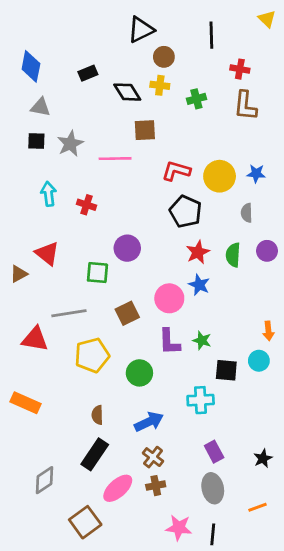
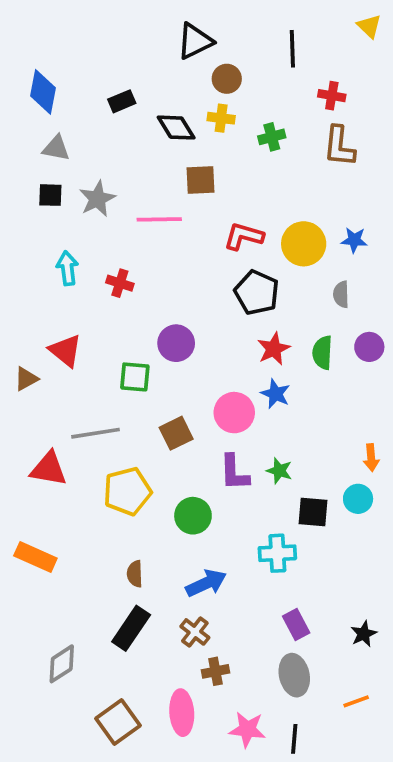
brown cross: (153, 457) -> (195, 632), moved
pink ellipse: (118, 488) -> (182, 713), moved, turned -52

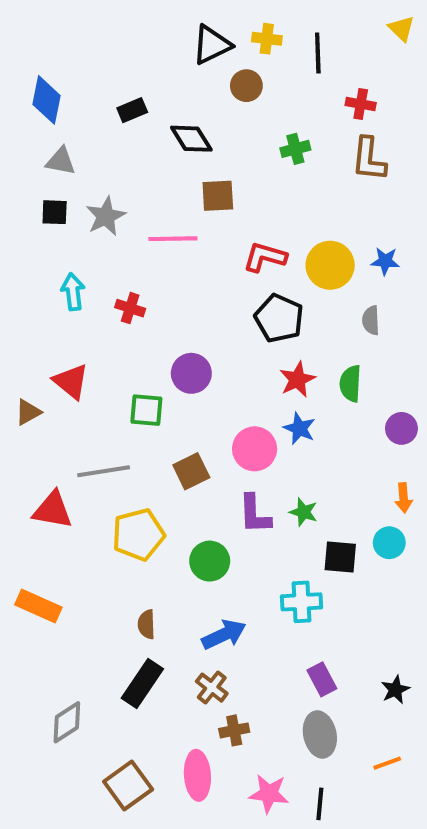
yellow cross: (221, 118) -> (267, 39), moved
purple circle: (369, 347) -> (401, 428), moved

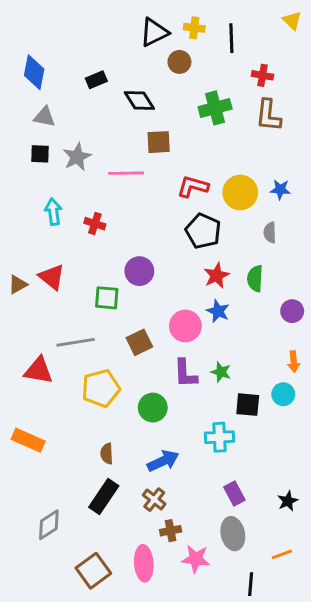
green cross: (295, 149) -> (215, 108), size x1.5
brown triangle: (28, 412) -> (18, 284), moved
pink star: (269, 794) -> (196, 559), moved
black line: (320, 804) -> (251, 584), moved

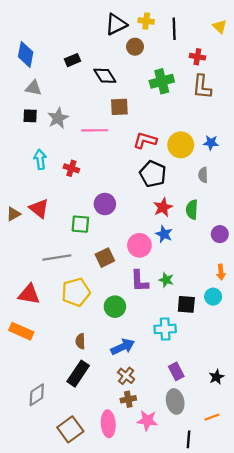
yellow triangle: (292, 20) -> (220, 27), moved
red triangle: (39, 370) -> (29, 294), moved
brown cross: (154, 500) -> (126, 376), moved

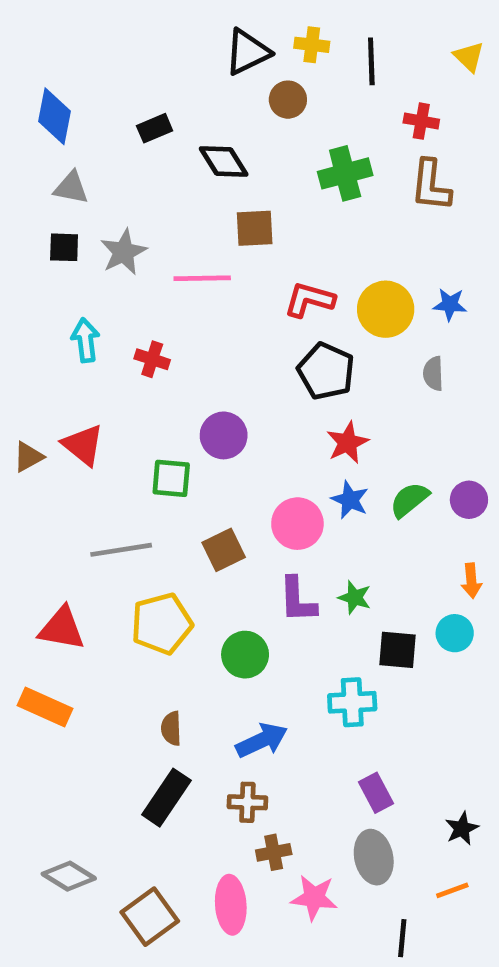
green semicircle: (192, 210) -> (409, 500), moved, turned 48
brown cross: (126, 376) -> (247, 802), moved, turned -36
black star: (216, 377) -> (462, 828), moved
gray diamond: (37, 395) -> (69, 876), moved, turned 65

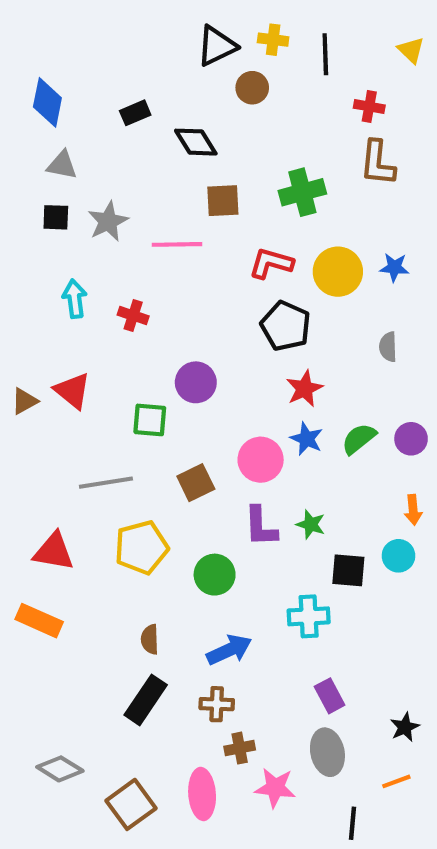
green cross: (345, 173) -> (302, 192), moved
gray semicircle: (433, 374) -> (388, 347), moved

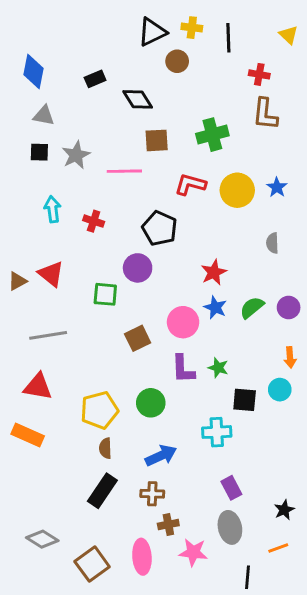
blue star: (394, 267) -> (277, 187), turned 30
black pentagon: (286, 326) -> (160, 228), moved
gray line: (106, 483) -> (48, 335), moved
yellow pentagon: (141, 547) -> (99, 410), moved

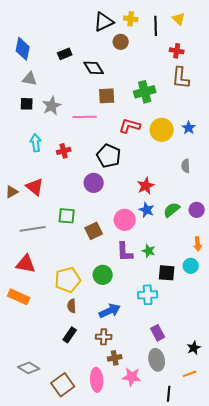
yellow triangle: (289, 35) -> (179, 19), moved
red cross: (94, 221) -> (64, 151), turned -32
green square: (105, 294) -> (67, 216), moved
black rectangle: (102, 491) -> (70, 335), size x0.7

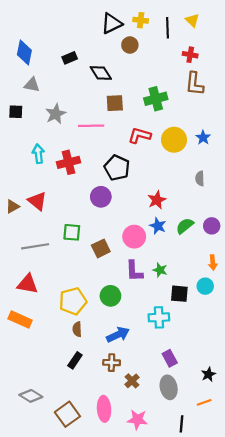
black square: (27, 104) -> (16, 112), moved
red cross: (64, 151) -> (69, 162), size x1.5
brown cross: (115, 358) -> (132, 381), moved, turned -32
pink star: (132, 377) -> (137, 420), moved

